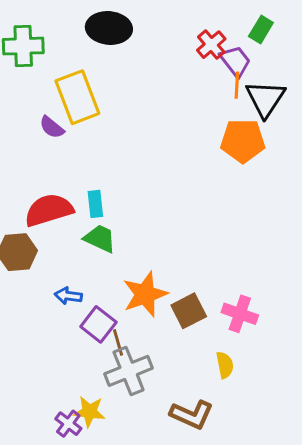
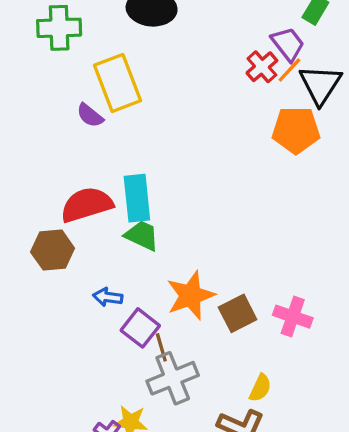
red cross: (211, 45) -> (262, 67), moved
orange line: (237, 85) -> (289, 70), turned 40
cyan rectangle: (95, 204) -> (137, 198), size x1.6
yellow semicircle: (225, 365) -> (260, 388), moved, turned 36

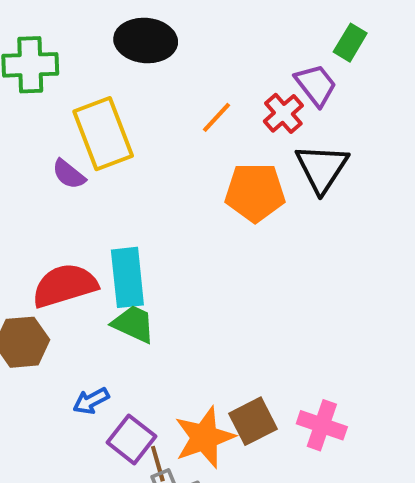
orange line: (289, 70) -> (217, 117), moved
black triangle: (320, 85) -> (322, 168), moved
orange pentagon: (296, 130) -> (255, 192), moved
orange star: (191, 295) -> (204, 437), moved
blue arrow: (108, 297) -> (91, 401), turned -36

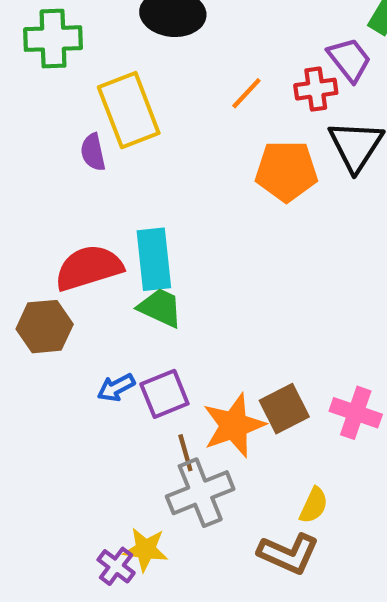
red cross: (283, 113) -> (316, 89), turned 33
purple semicircle: (69, 174) -> (93, 152), turned 39
purple square: (131, 439) -> (164, 394), moved, turned 30

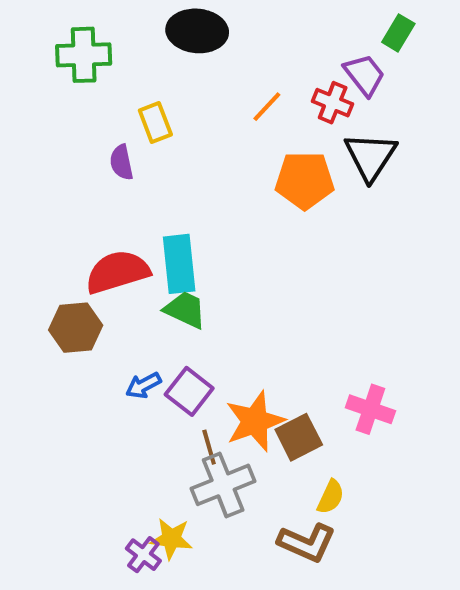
red cross: (316, 89) -> (333, 103), turned 30
yellow rectangle: (129, 110) -> (155, 123), size x0.6
purple square: (164, 394) -> (189, 391), turned -30
brown square: (284, 409) -> (299, 437), moved

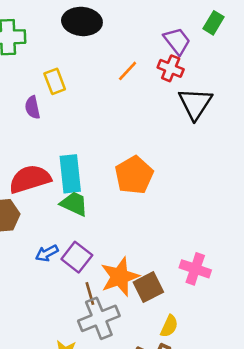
purple trapezoid: (364, 75) -> (177, 41), moved
orange pentagon: (305, 180) -> (134, 175), moved, turned -30

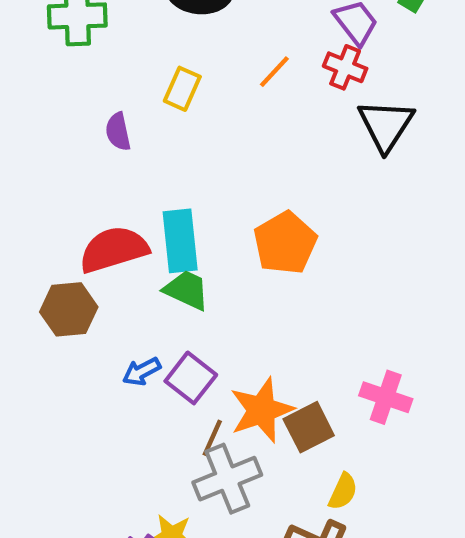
yellow rectangle: (55, 81) -> (182, 89), moved, turned 45
brown line: (90, 294) -> (212, 438), turned 40

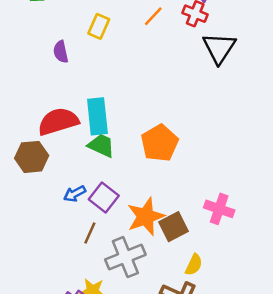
orange pentagon: (285, 243) -> (160, 143), moved
brown line: (212, 438) -> (90, 233), moved

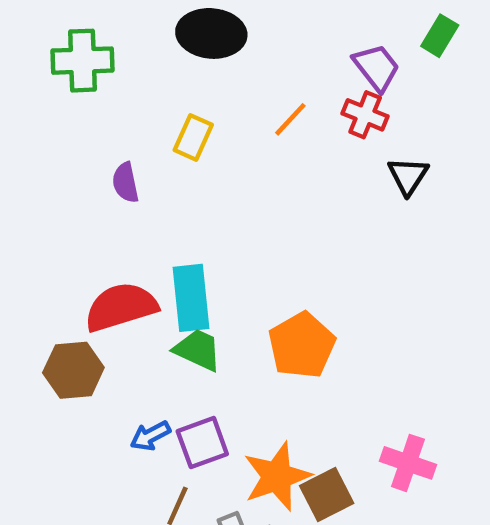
black triangle: (219, 48) -> (408, 176), size x0.7
purple square: (104, 198) -> (202, 443), turned 32

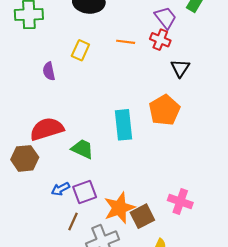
orange line: (290, 119) -> (126, 42), turned 54
cyan rectangle: (191, 298) -> (123, 125), moved
orange pentagon: (302, 345) -> (164, 110), moved

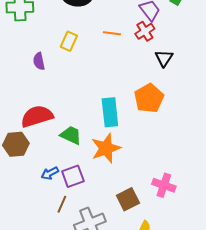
red cross: (160, 40) -> (145, 31), turned 36
orange star: (119, 208) -> (106, 148), moved

